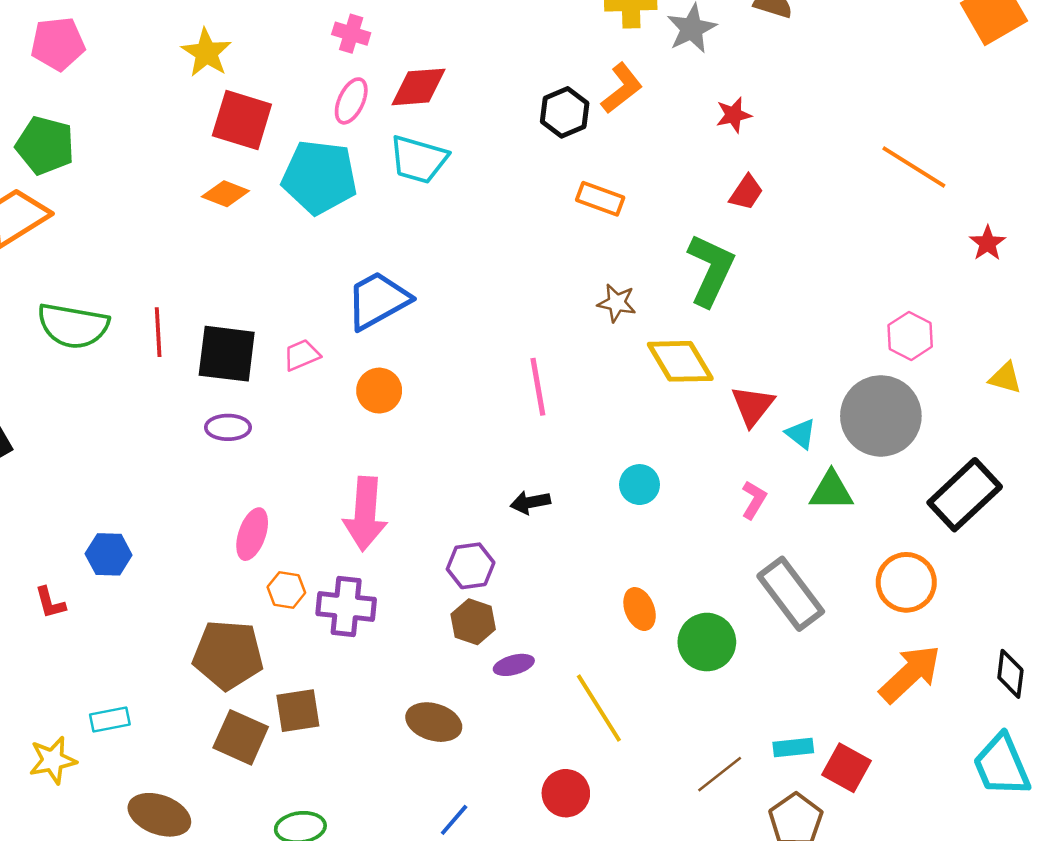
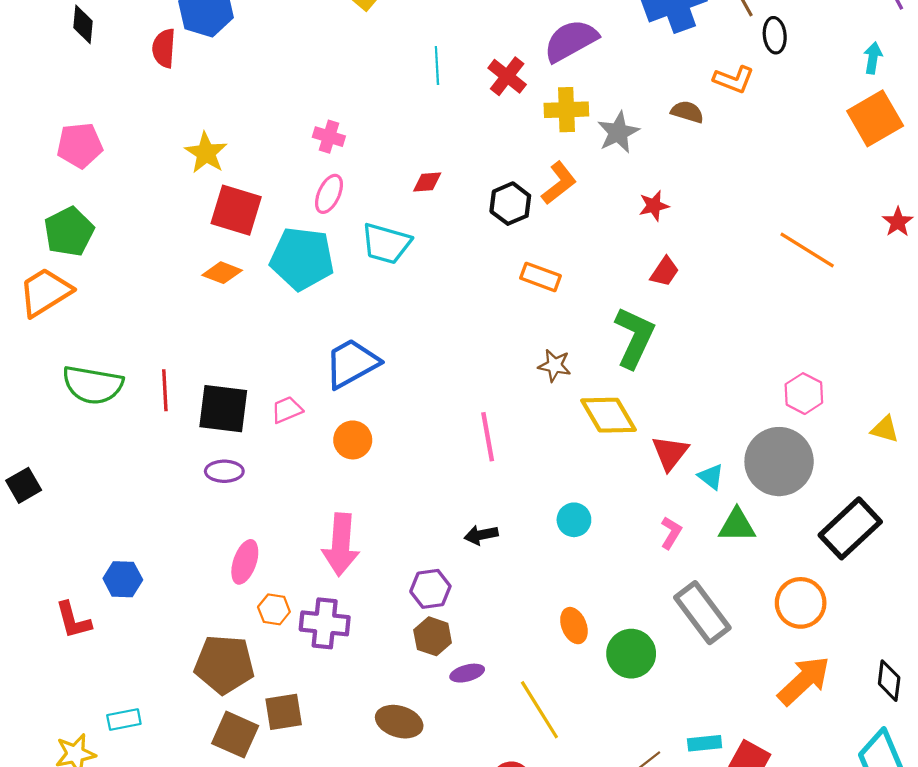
red diamond: (419, 87) -> (427, 182), moved, size x0.6
green pentagon: (45, 145) -> (69, 232), turned 30
red star: (988, 243) -> (898, 222), moved
red L-shape: (50, 603) -> (73, 620), size x1.4

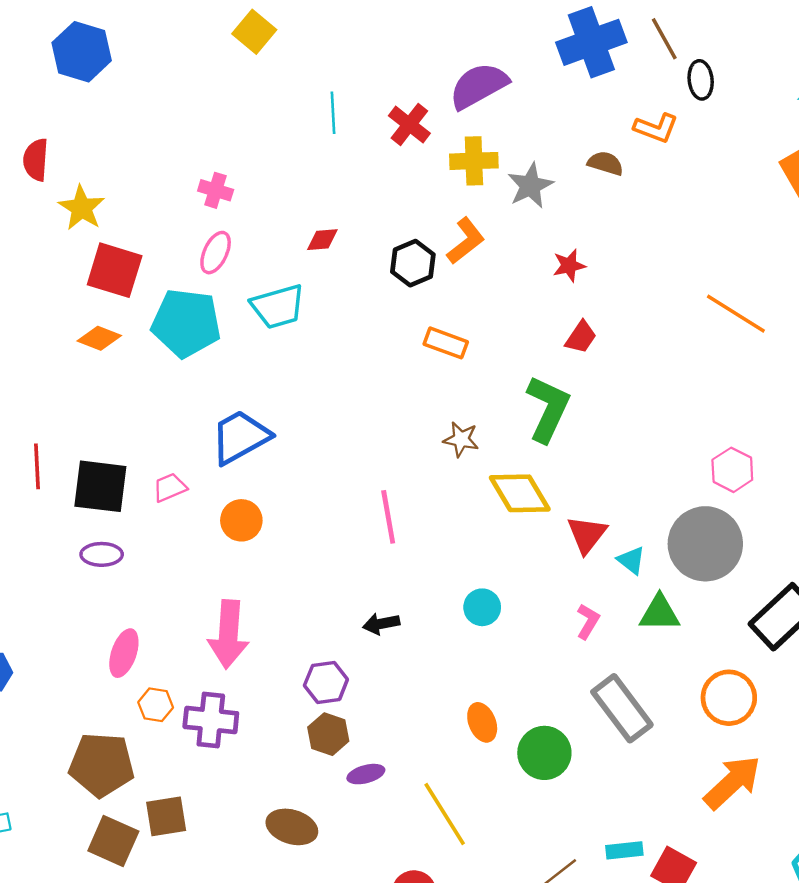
red semicircle: (164, 48) -> (36, 160), moved
cyan trapezoid: (386, 244) -> (278, 307), turned -32

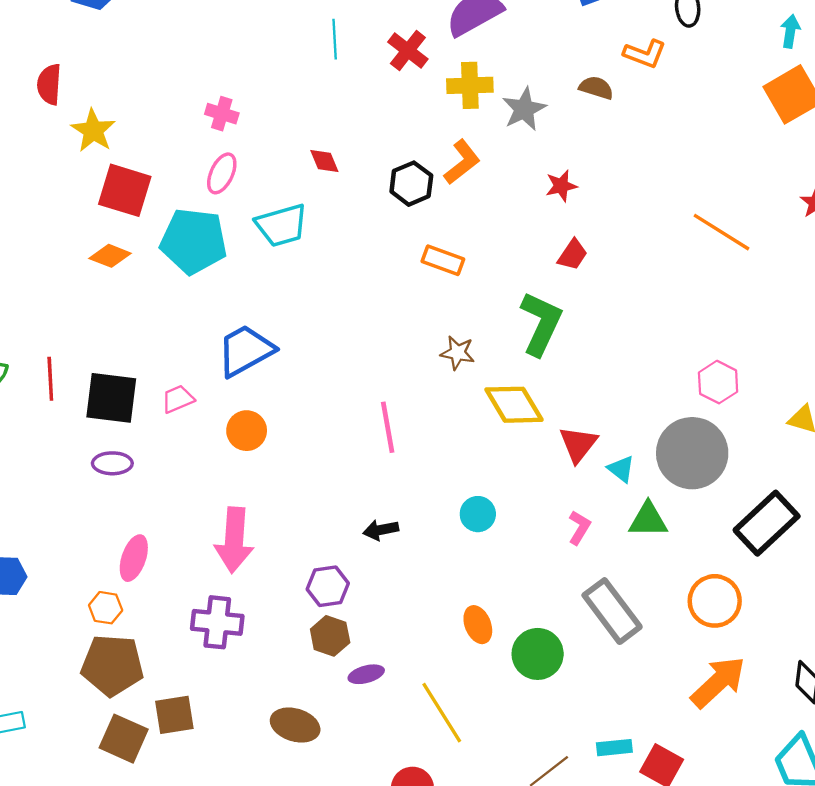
red diamond: (322, 240) -> (324, 161), turned 72
orange hexagon: (156, 705) -> (106, 608), moved

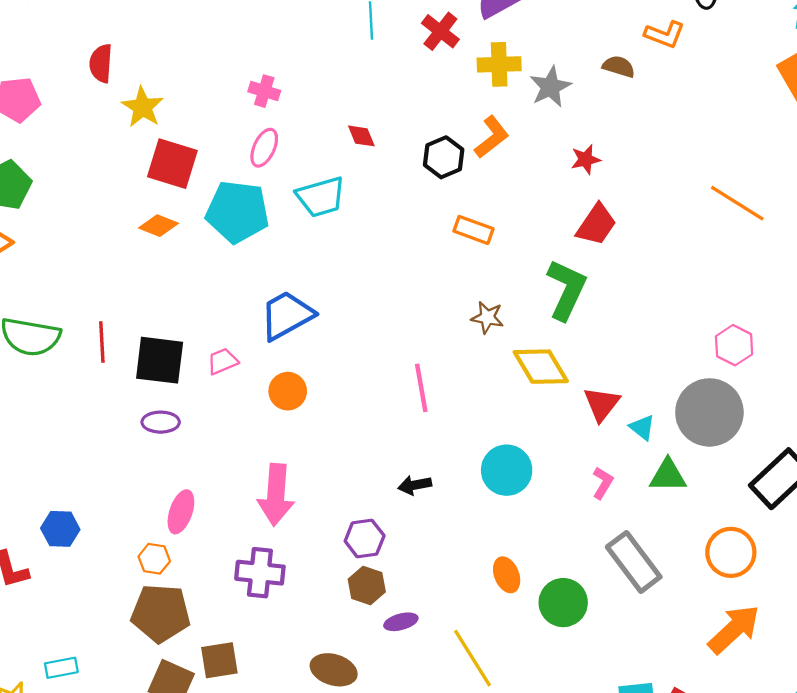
red trapezoid: (573, 255) -> (596, 225), size x1.4
cyan circle: (478, 514) -> (507, 470), size x1.5

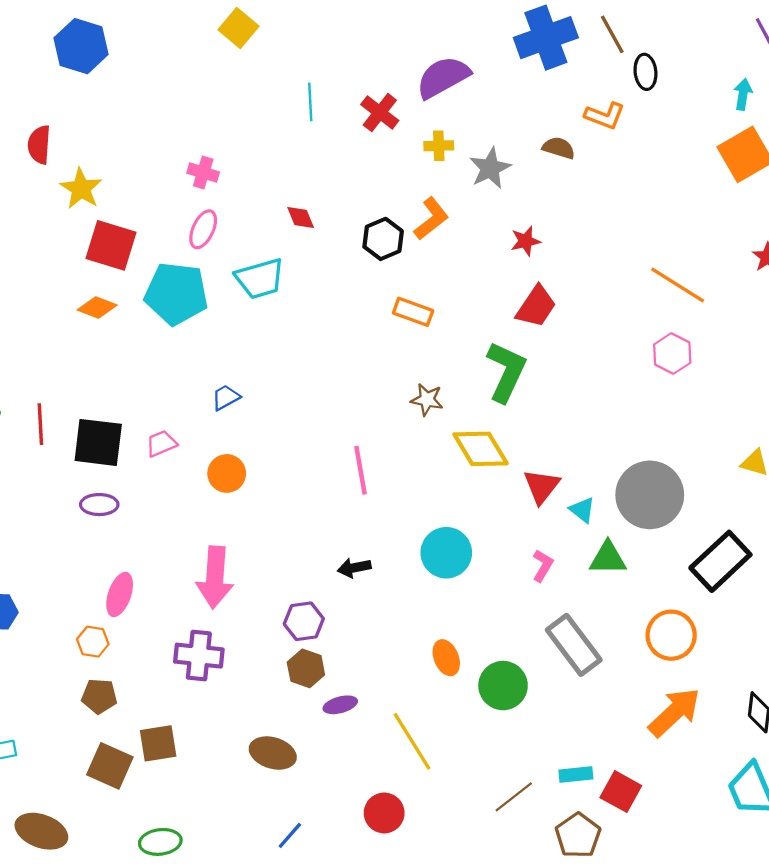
yellow cross: (499, 64) -> (439, 146), size x0.7
blue trapezoid: (287, 315) -> (226, 397), size x0.5
pink hexagon: (734, 345) -> (672, 354), moved
brown pentagon: (161, 613) -> (99, 696), size x0.6

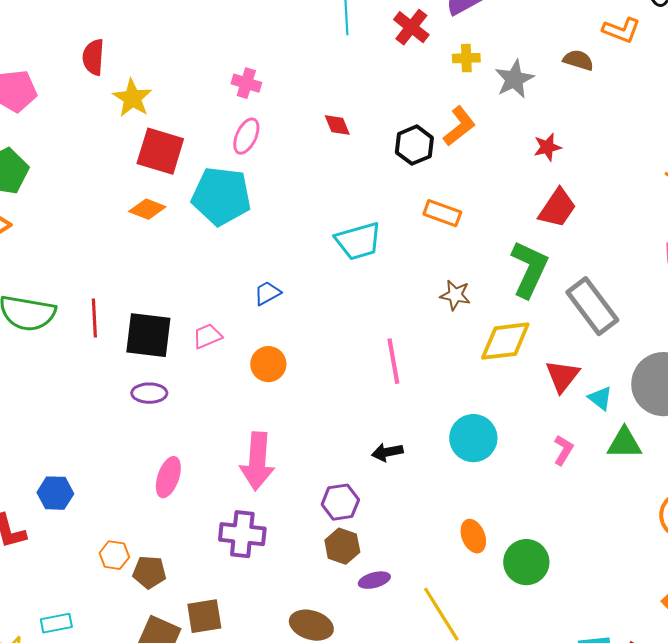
cyan trapezoid: (260, 279) -> (358, 241), moved
yellow diamond: (481, 449) -> (505, 341), turned -66
orange hexagon: (93, 642) -> (114, 555), moved
gray rectangle: (574, 645) -> (592, 306), moved

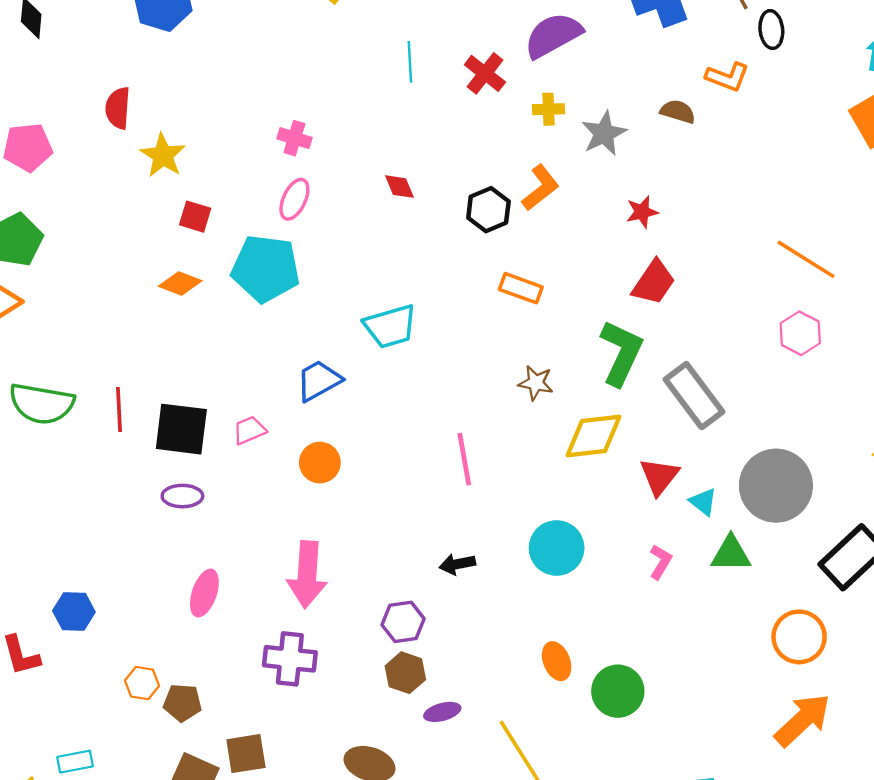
red square: (160, 151) -> (195, 217), size x0.6
cyan trapezoid: (358, 241) -> (390, 326), moved
blue trapezoid: (267, 293) -> (319, 381), size x1.5

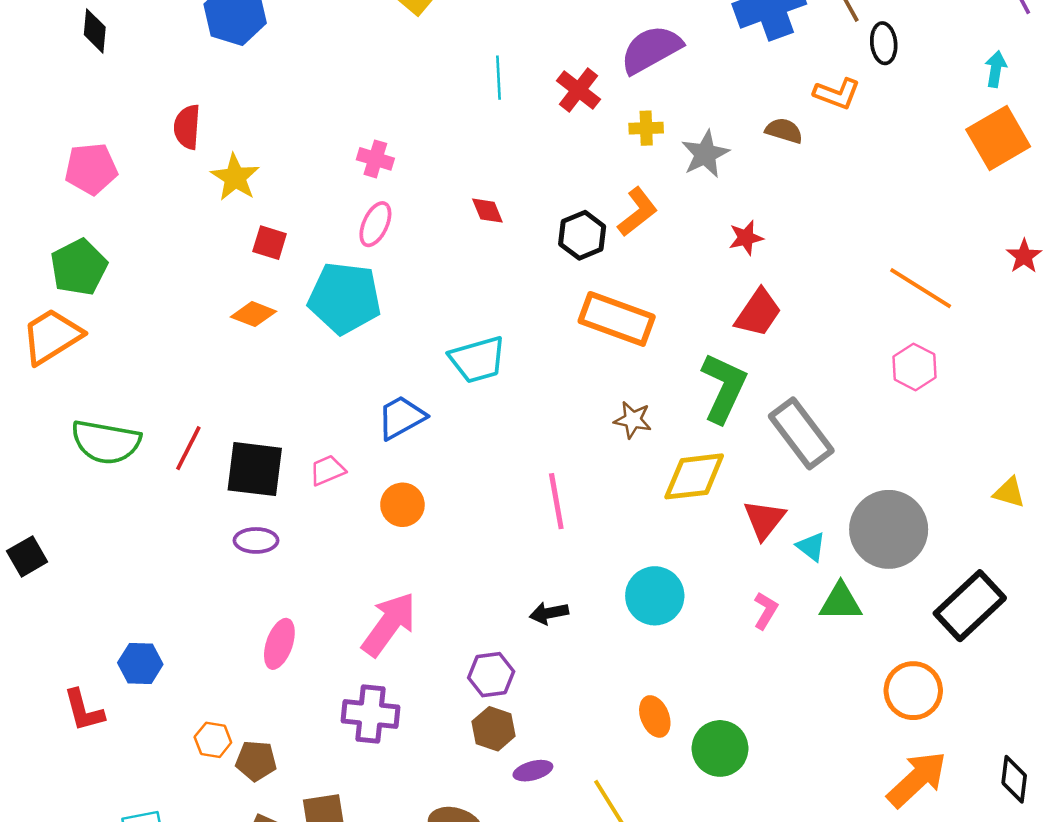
orange rectangle: (521, 288) -> (617, 319), size x1.6
red line: (119, 409) -> (188, 448), turned 30
pink arrow: (307, 575) -> (389, 624), turned -148

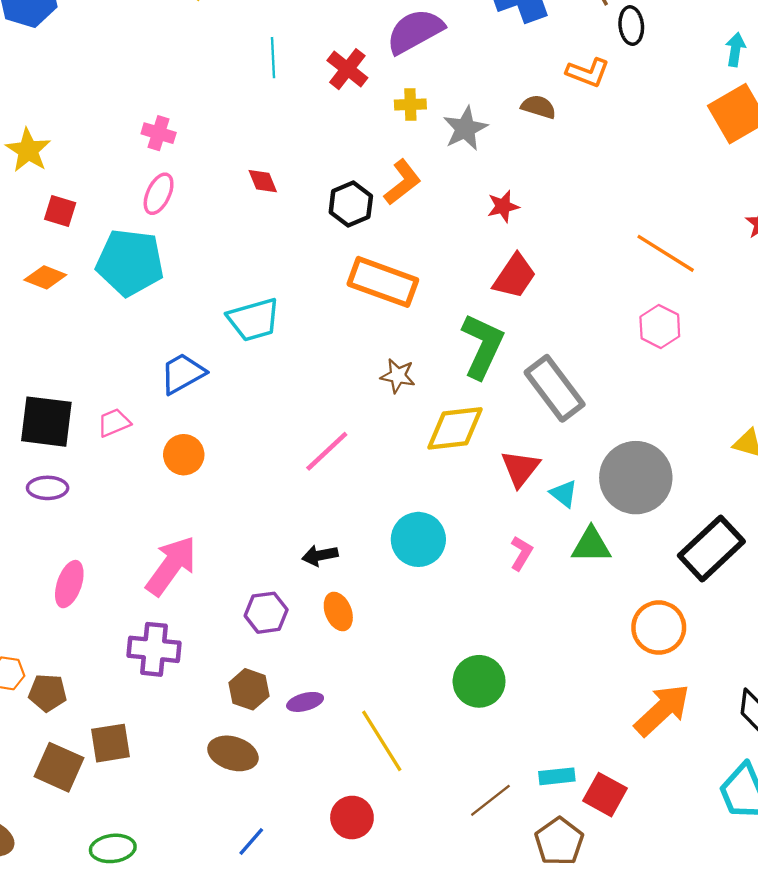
pink line: (556, 501) -> (327, 451), turned 57
orange ellipse: (655, 716) -> (338, 612), moved
brown hexagon: (494, 729) -> (249, 689), moved

